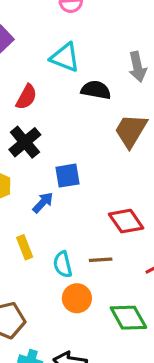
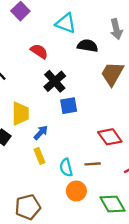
red semicircle: (26, 97) -> (39, 51), turned -84
black cross: (25, 142) -> (55, 81), moved
blue arrow: (43, 202) -> (41, 133), moved

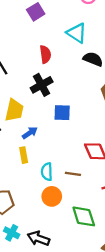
red semicircle: (39, 51) -> (45, 54), turned 36
black cross: (55, 81) -> (42, 85), moved

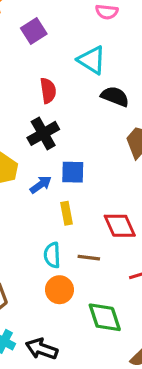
blue arrow: (30, 133) -> (41, 185), moved
yellow rectangle: (24, 155) -> (66, 213), moved

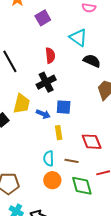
blue arrow: (41, 185) -> (43, 114), turned 56
green diamond: (105, 317) -> (82, 186), moved

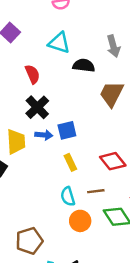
blue arrow: (43, 114) -> (44, 135), moved

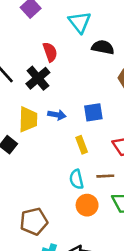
cyan triangle: (59, 43) -> (80, 22), turned 30
black cross: (37, 107) -> (38, 78), moved
blue square: (67, 130) -> (93, 112), moved

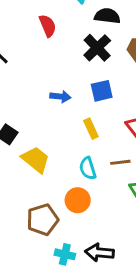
black cross: (38, 78) -> (97, 48), moved
yellow trapezoid: (28, 119) -> (36, 160), moved, turned -48
orange circle: (87, 205) -> (78, 200), moved

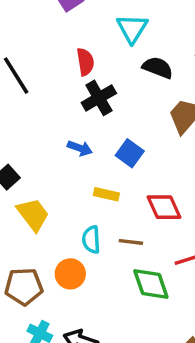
black cross: (97, 48) -> (99, 98), moved
blue square: (102, 91) -> (130, 153), turned 35
yellow rectangle: (91, 129) -> (106, 194), turned -66

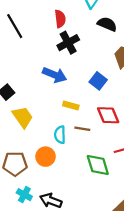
blue arrow: (80, 148) -> (55, 75), size x1.5
blue square: (130, 153) -> (98, 81), moved
brown line: (131, 242) -> (82, 129), moved

